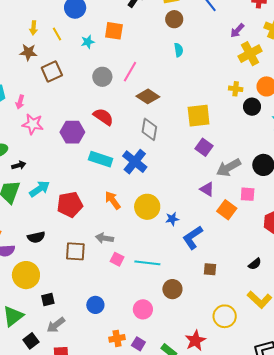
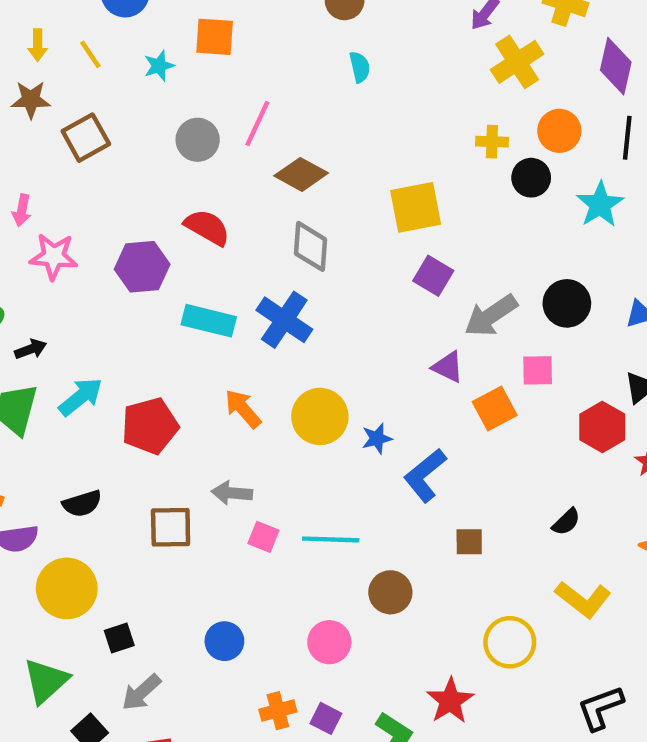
orange square: (227, 210) -> (495, 409), turned 30

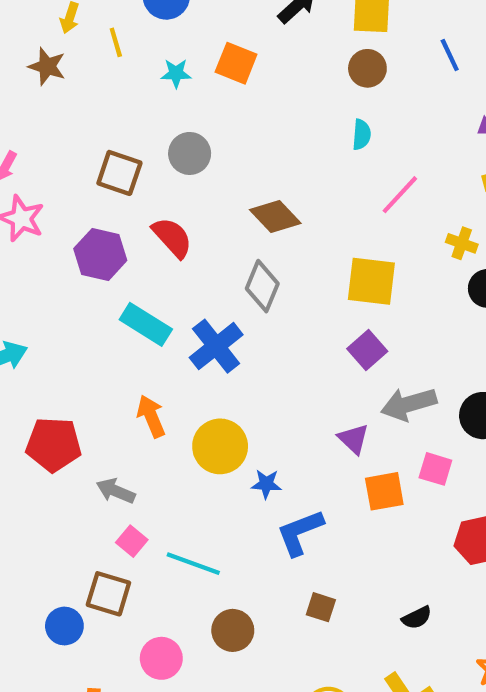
pink line: (257, 124) -> (400, 195), moved
brown square: (86, 138) -> (119, 173), moved, turned 30
red pentagon: (150, 426) -> (54, 444), moved
brown square: (171, 527) -> (108, 594), moved

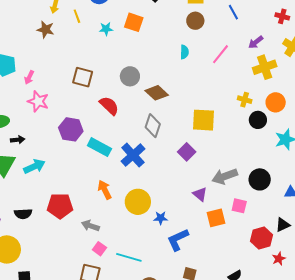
cyan semicircle: (362, 135) -> (184, 52), moved
gray circle: (190, 153) -> (130, 76), moved
pink line: (400, 195) -> (220, 54), moved
purple hexagon: (100, 254) -> (71, 129), moved
purple square: (367, 350) -> (187, 152), moved

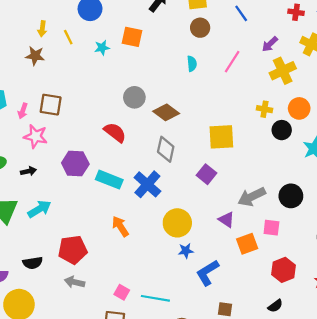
brown square: (83, 77) -> (51, 105), moved
black arrow: (18, 140) -> (28, 171), moved
yellow circle: (138, 202) -> (177, 223), moved
gray arrow: (90, 226) -> (74, 282), moved
red hexagon: (261, 238) -> (284, 270), moved

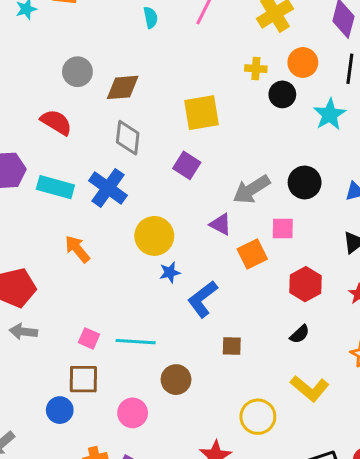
brown diamond: (166, 112) -> (123, 87), turned -35

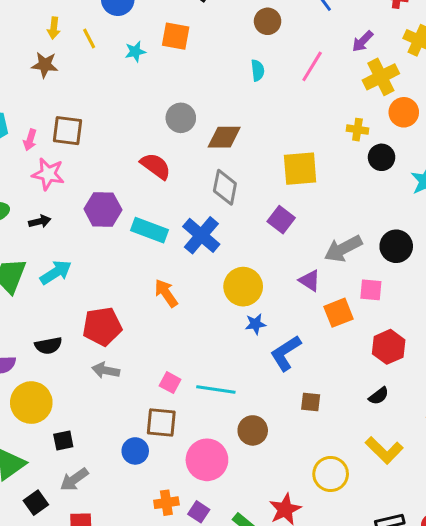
orange circle: (303, 62) -> (404, 112), moved
pink circle: (133, 413) -> (207, 460), size x1.4

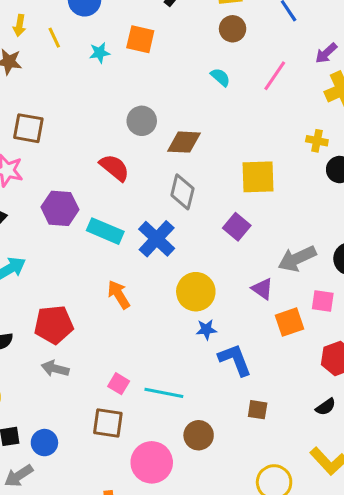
cyan semicircle: (258, 70) -> (220, 77), turned -45
blue L-shape: (286, 353) -> (235, 360), turned 99
blue circle: (135, 451) -> (44, 443), moved

